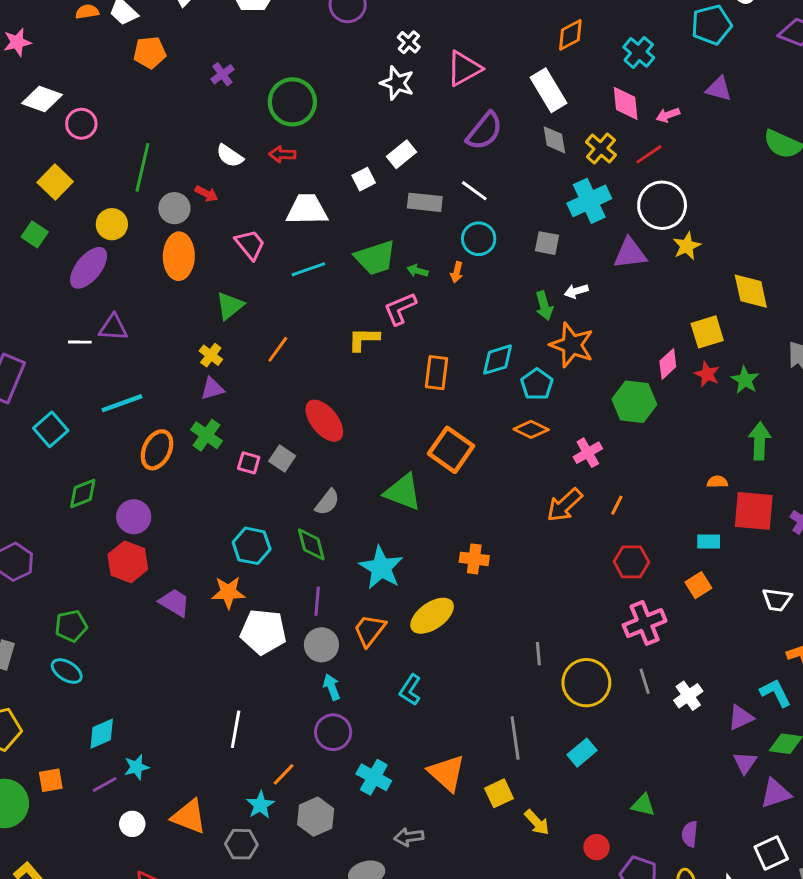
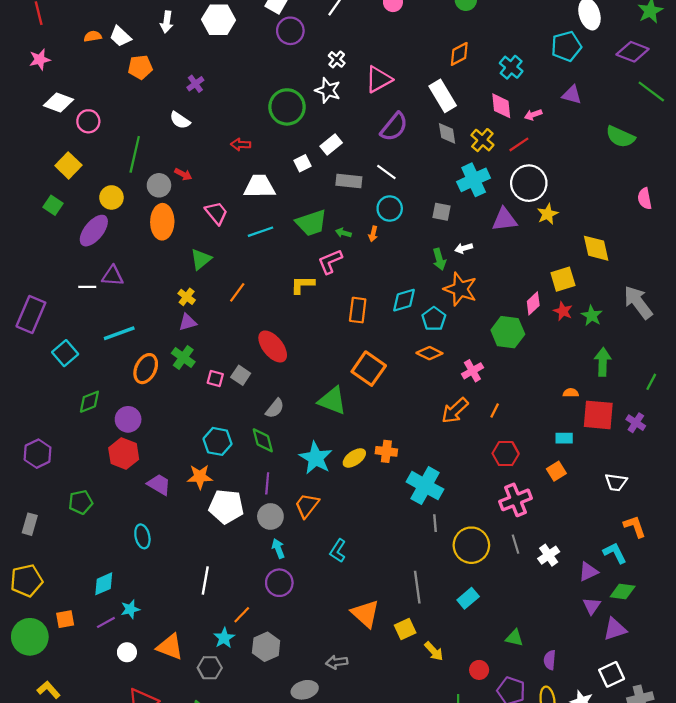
green circle: (292, 102) -> (287, 107), moved
white semicircle: (230, 156) -> (180, 120), moved
yellow ellipse: (432, 616) -> (354, 458), moved, size x0.7
cyan ellipse: (67, 671) -> (142, 536), moved, turned 45
cyan cross: (374, 777) -> (425, 486), moved, size x1.4

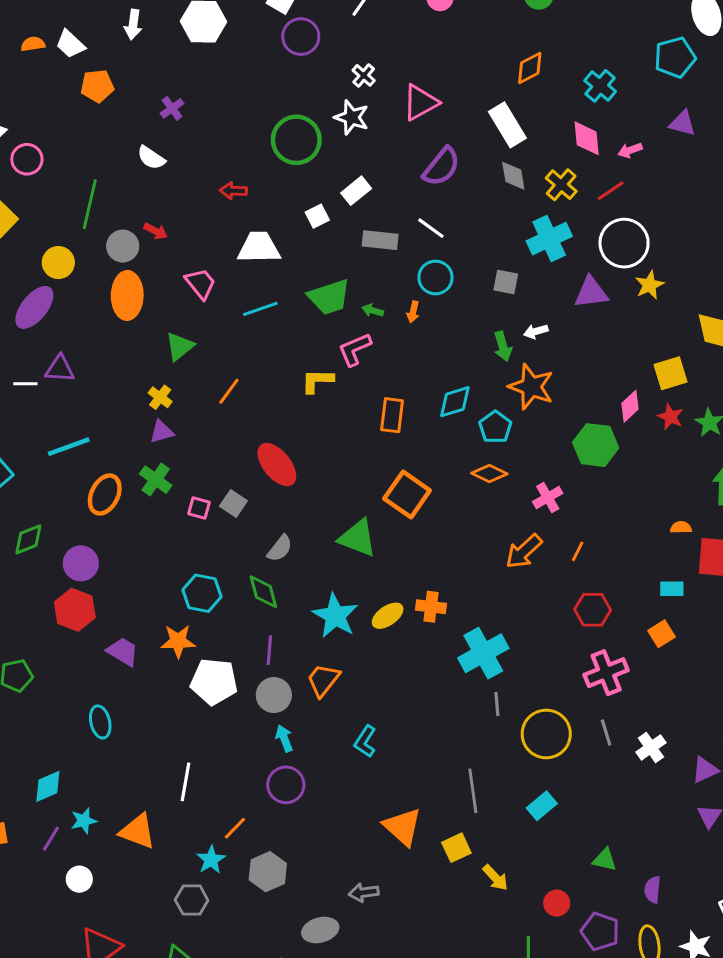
cyan cross: (425, 486) -> (483, 653), turned 32
purple line: (106, 622) -> (51, 839), turned -30
orange triangle: (170, 647) -> (138, 831), moved

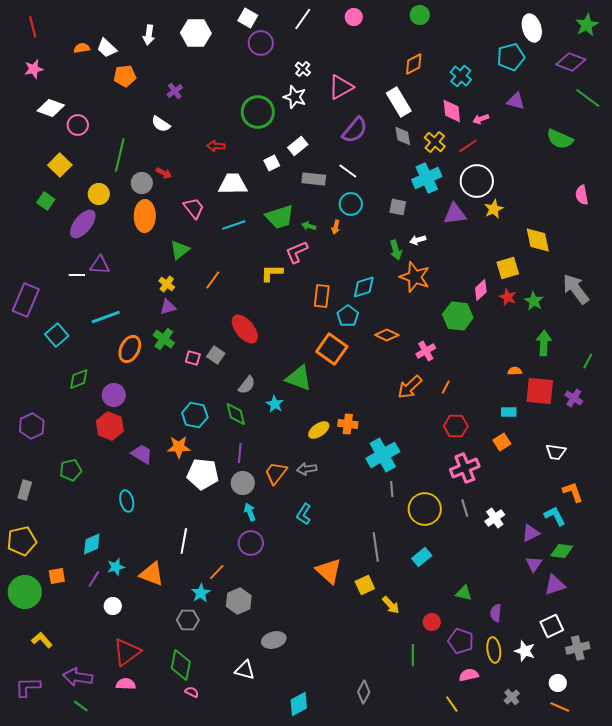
cyan pentagon: (495, 427) -> (348, 316), moved
cyan star: (335, 616) -> (275, 404), moved, size x0.6
gray arrow: (364, 893) -> (307, 469), moved

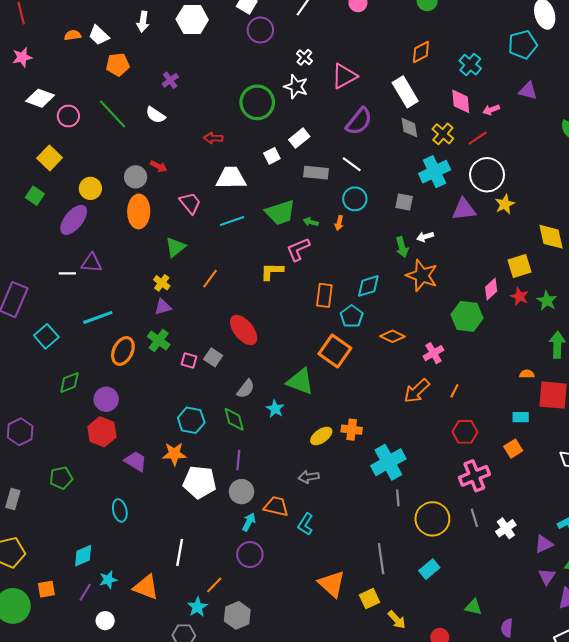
green line: (120, 155) -> (112, 114), moved, turned -56
orange trapezoid: (276, 473) -> (276, 506), moved, turned 65
cyan arrow: (250, 512) -> (249, 522), turned 48

